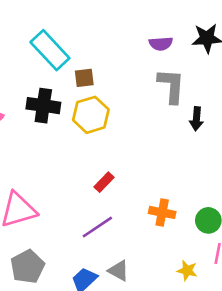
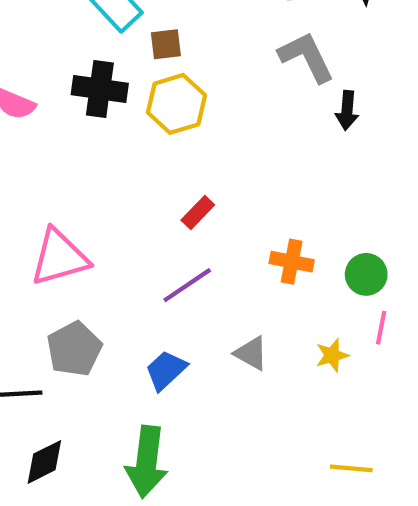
gray L-shape: (171, 86) -> (307, 57), turned -30
gray triangle: (119, 271) -> (251, 353), moved
yellow star: (187, 271) -> (332, 355), turned -30

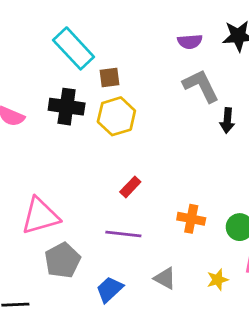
purple line: (187, 285) -> (123, 234), turned 40
gray pentagon: (74, 349) -> (62, 260), moved

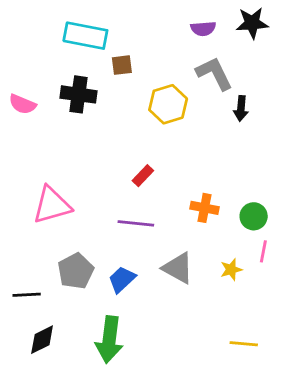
cyan rectangle: (74, 48) -> (85, 36), turned -36
yellow hexagon: (116, 116) -> (168, 104), moved
gray pentagon: (62, 260) -> (76, 271), moved
gray triangle: (165, 278) -> (178, 268), size x1.4

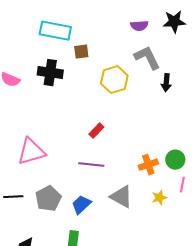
orange cross: (205, 208) -> (148, 165), moved, turned -30
black line: (27, 295) -> (13, 197), moved

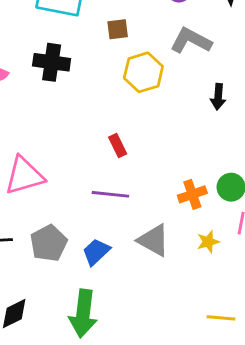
brown square: (81, 52) -> (118, 29), moved
gray L-shape: (147, 58) -> (191, 41), turned -36
black arrow: (166, 83) -> (218, 97), moved
red rectangle: (96, 131) -> (118, 146), turned -70

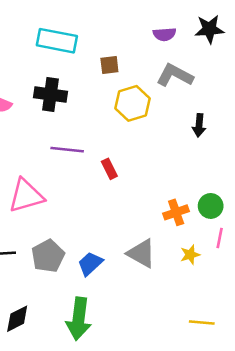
purple line: (110, 194) -> (67, 150), moved

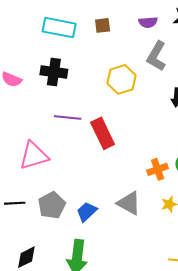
brown square: (109, 65) -> (103, 25), moved
gray L-shape: (175, 75) -> (156, 56), turned -88
red rectangle: (109, 169) -> (103, 133), size x1.8

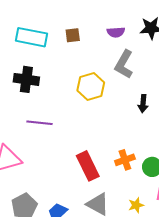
red rectangle: (103, 133) -> (88, 166), moved
orange cross: (158, 169) -> (125, 160), moved

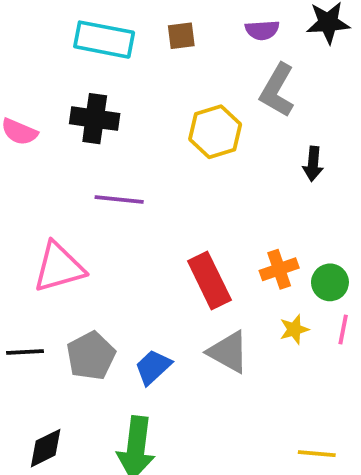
yellow star: (136, 205) -> (294, 329), moved

